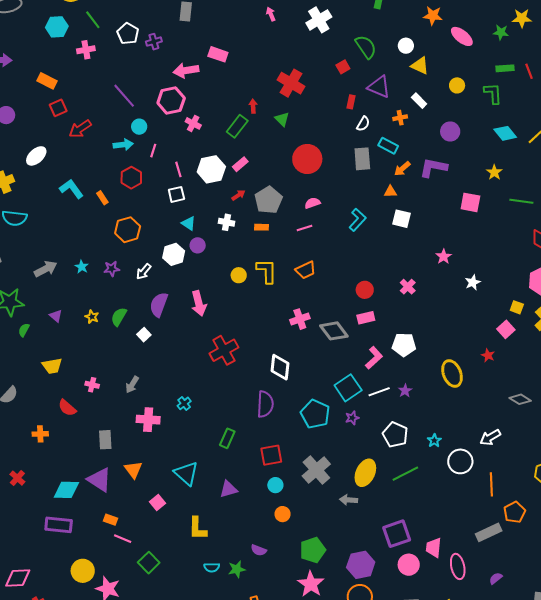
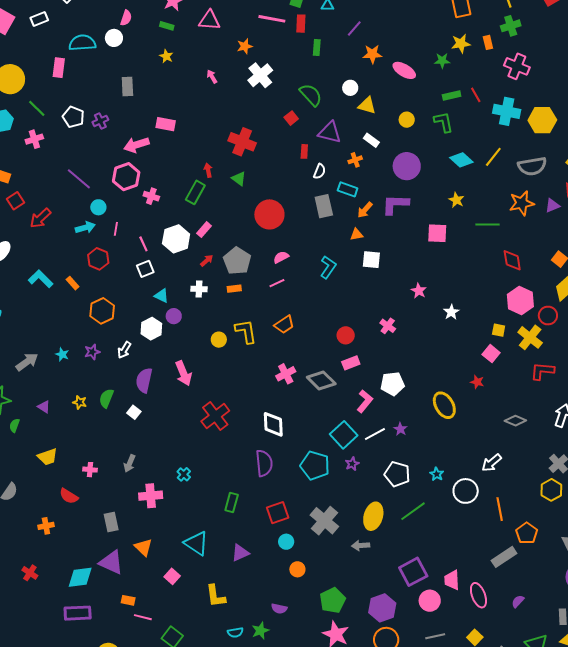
purple circle: (450, 132) -> (407, 166), size x1.4

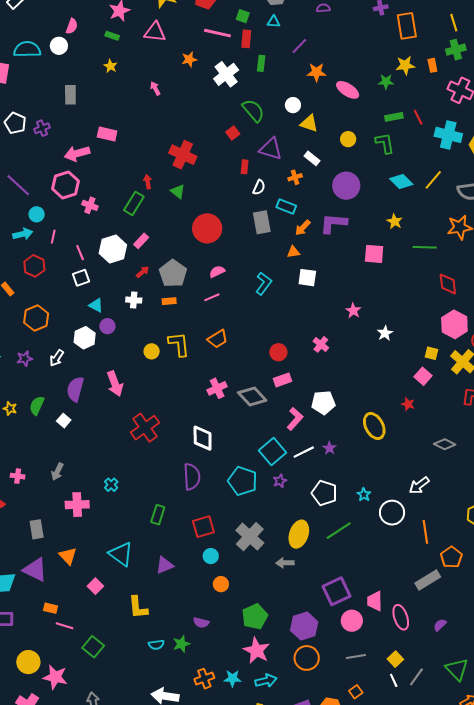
white cross: (260, 75) -> (226, 74), moved

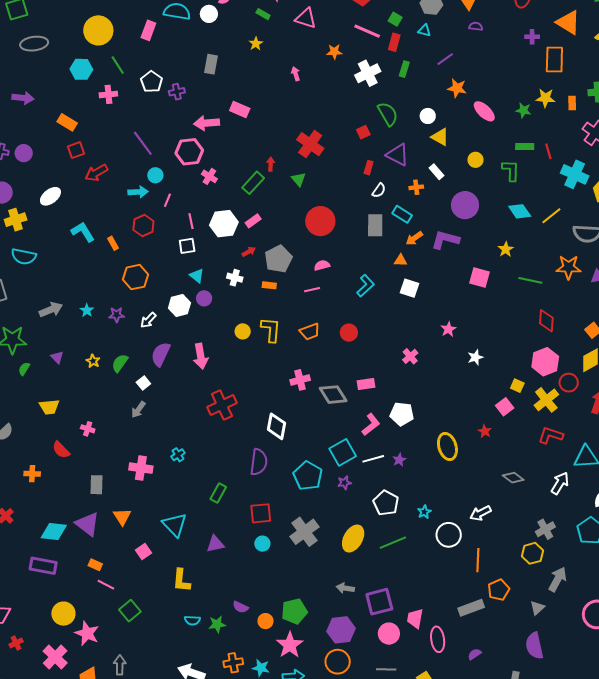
red circle: (278, 352) -> (349, 333), moved
gray arrow: (57, 472) -> (138, 410), moved
gray arrow: (285, 563) -> (345, 588), moved
orange circle: (221, 584) -> (266, 621), moved

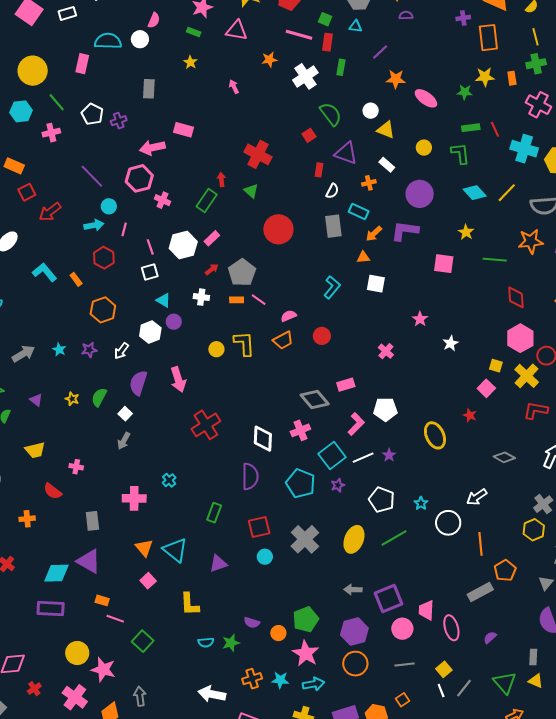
pink semicircle: (322, 265) -> (289, 316), moved
pink line: (312, 290) -> (259, 300), moved, turned 56
pink cross: (300, 380) -> (300, 430), moved
orange triangle: (122, 517) -> (144, 548), moved

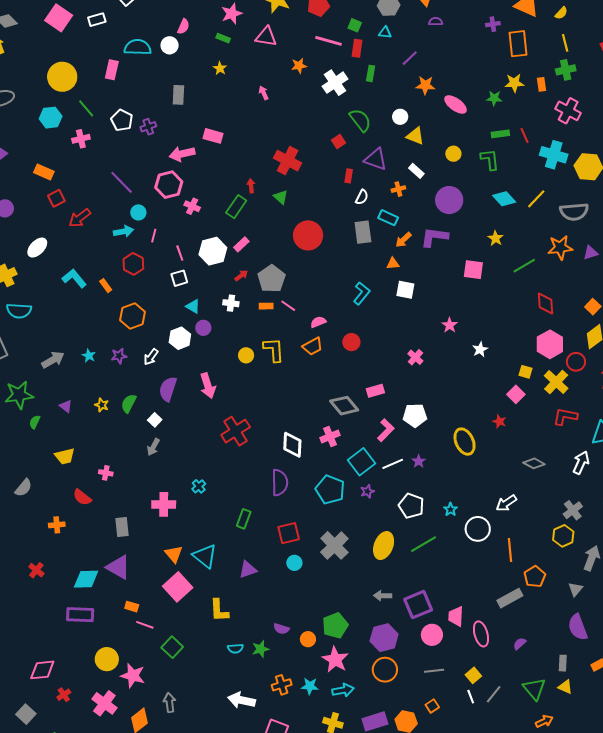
green line: (495, 260) -> (524, 266), turned -35
pink square: (148, 581) -> (178, 587), size x1.8

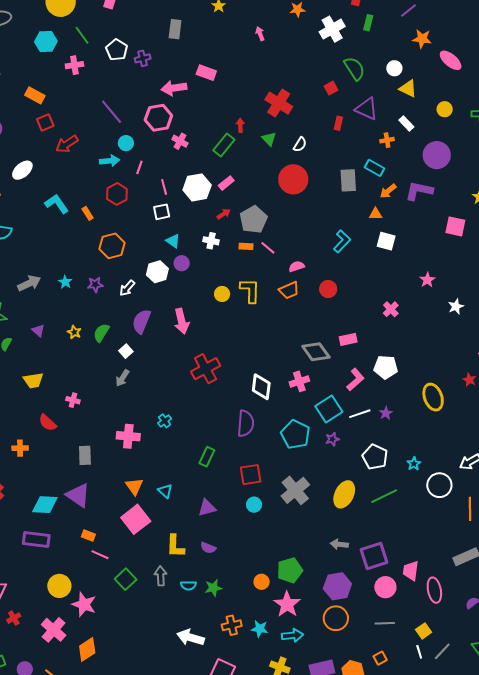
white semicircle: (362, 197) -> (300, 144), moved
cyan triangle: (205, 556) -> (165, 491), size x0.6
purple semicircle: (281, 629) -> (208, 548), moved
gray arrow: (169, 702) -> (161, 576), moved

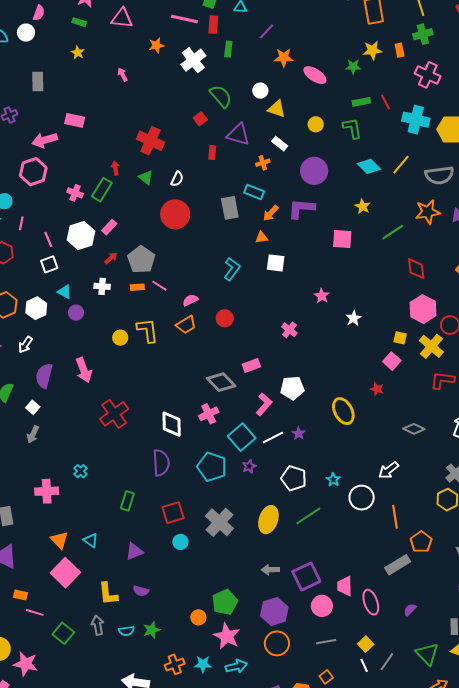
pink cross: (180, 141) -> (75, 193), moved
white hexagon: (157, 272) -> (36, 308), moved

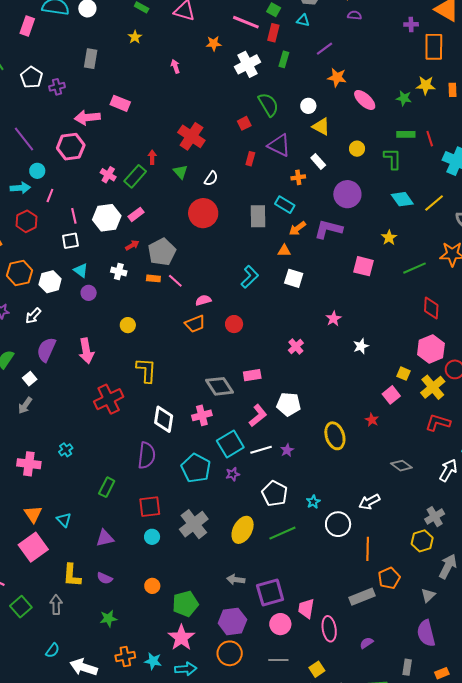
yellow L-shape: (148, 330) -> (146, 370), moved
orange circle: (198, 617) -> (152, 586), moved
cyan semicircle: (126, 631) -> (53, 650), moved, turned -56

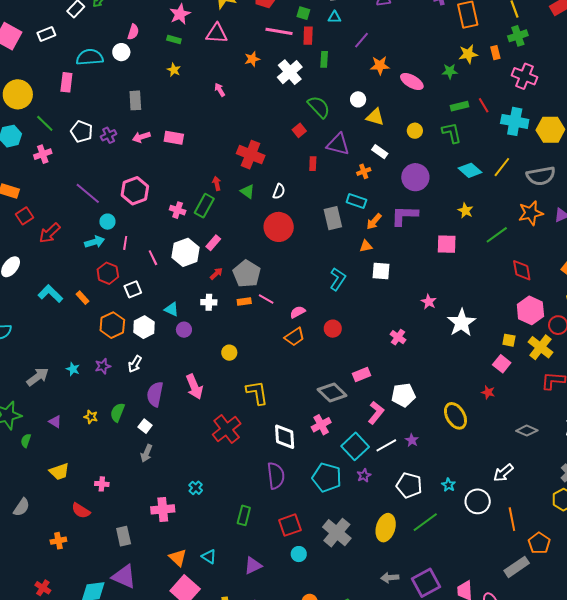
pink arrow: (87, 118) -> (141, 137), moved, size x0.7
white square: (70, 241) -> (133, 289), moved
white star: (361, 346) -> (461, 323), size x1.8

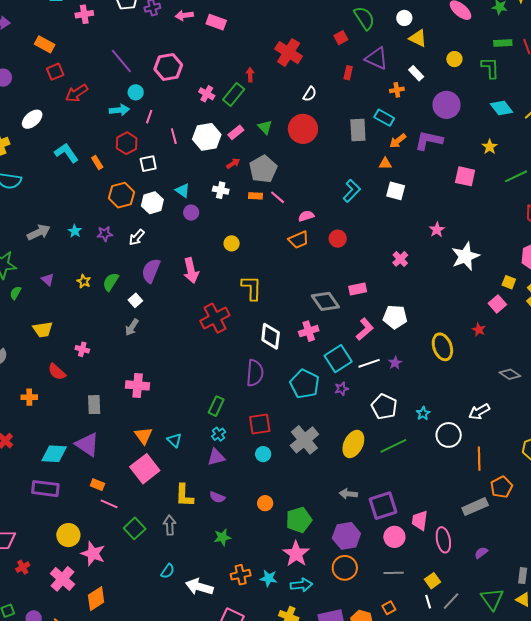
green triangle: (247, 192) -> (265, 127), moved
cyan cross: (196, 488) -> (219, 434), moved

